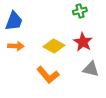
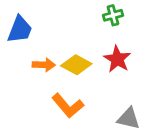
orange arrow: (16, 46) -> (44, 65), moved
gray triangle: (91, 69) -> (129, 118), moved

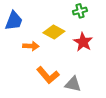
yellow diamond: (76, 65) -> (54, 32), moved
gray triangle: (129, 118) -> (73, 84), moved

